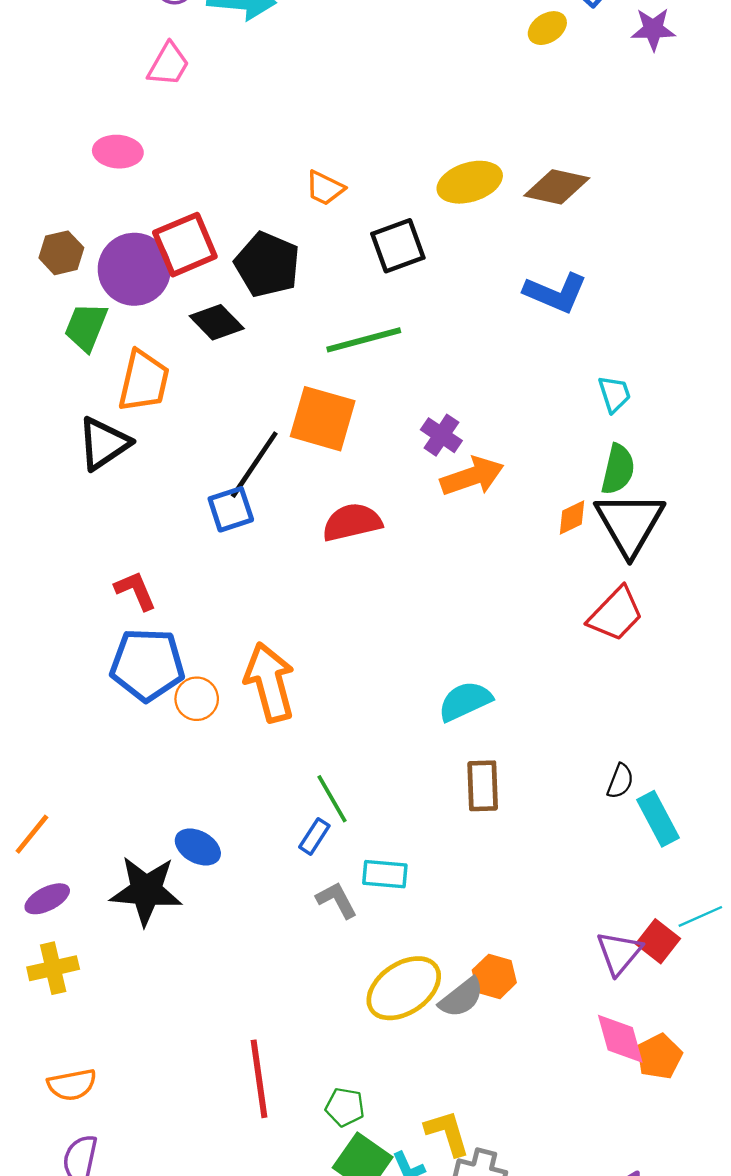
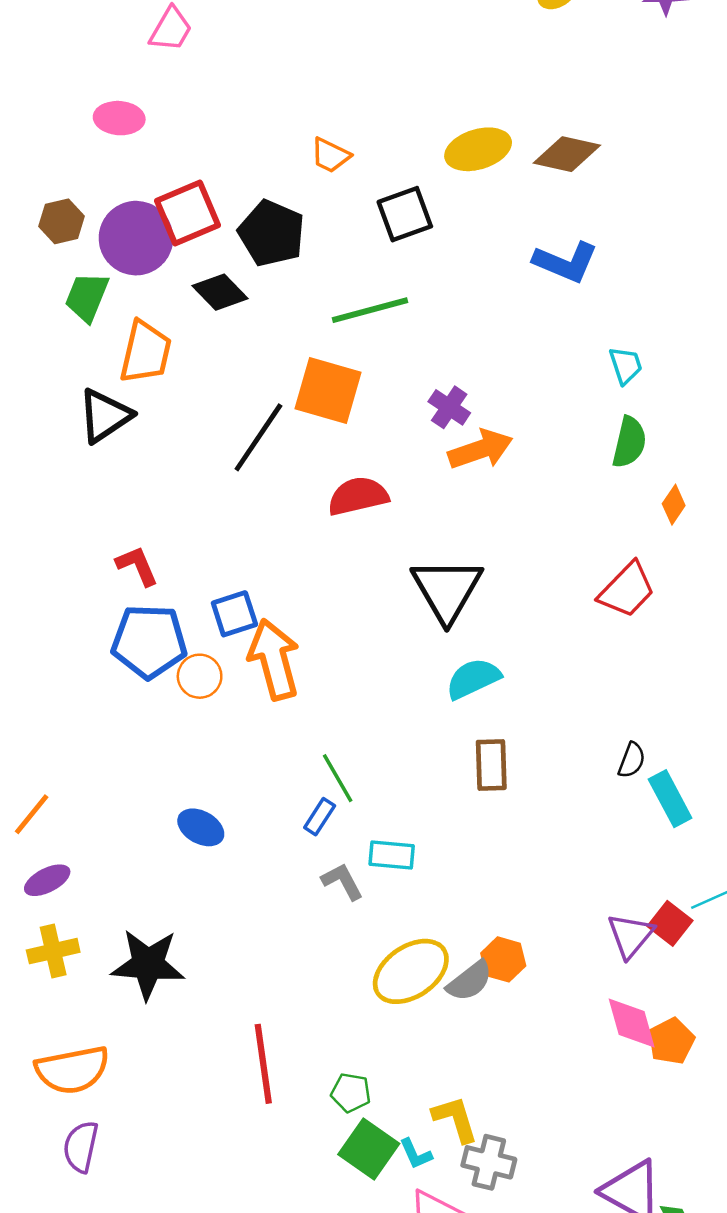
blue square: (231, 509) -> (234, 614), moved
orange diamond: (572, 518) -> (674, 505), moved, turned -30
black triangle: (630, 523) -> (447, 590), moved
black star: (146, 891) -> (148, 964), moved
orange semicircle: (72, 1085) -> (72, 1070), size x1.5

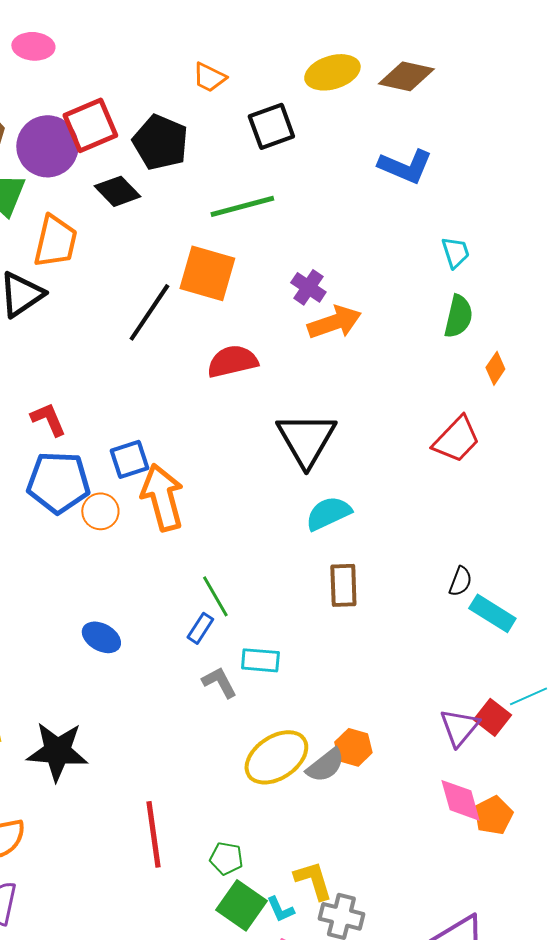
cyan rectangle: (670, 799) -> (492, 613), turned -30

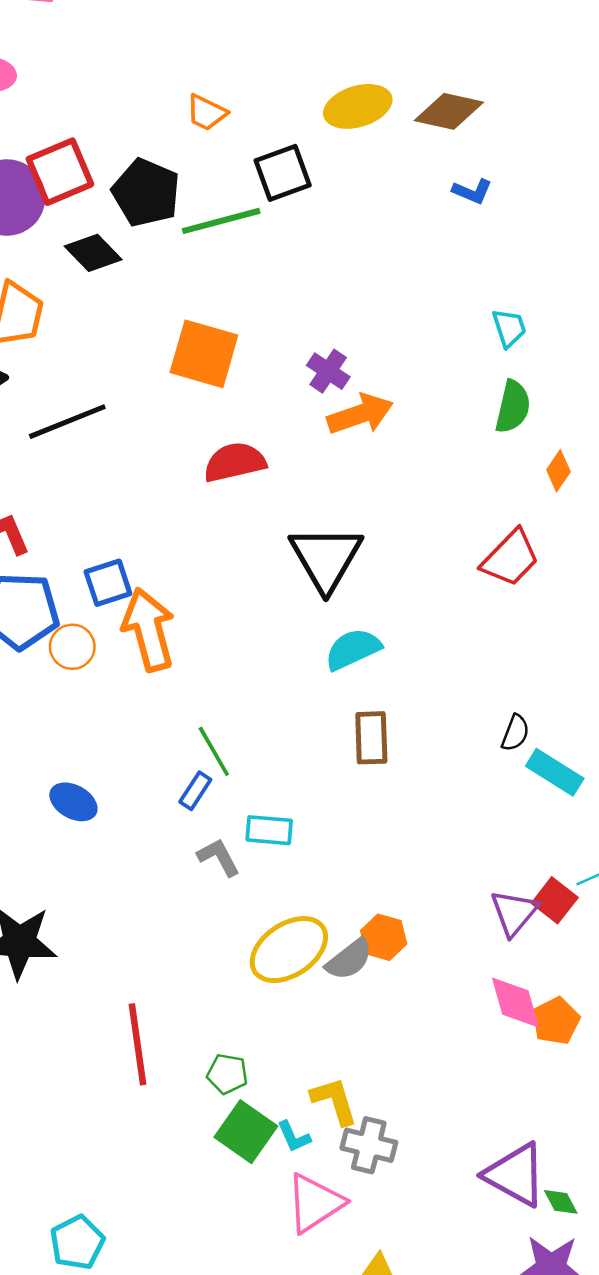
blue L-shape: (405, 166) -> (472, 191), moved, size x0.6
green line: (242, 206) -> (221, 221), moved
black line: (149, 312) -> (67, 422), moved, turned 34

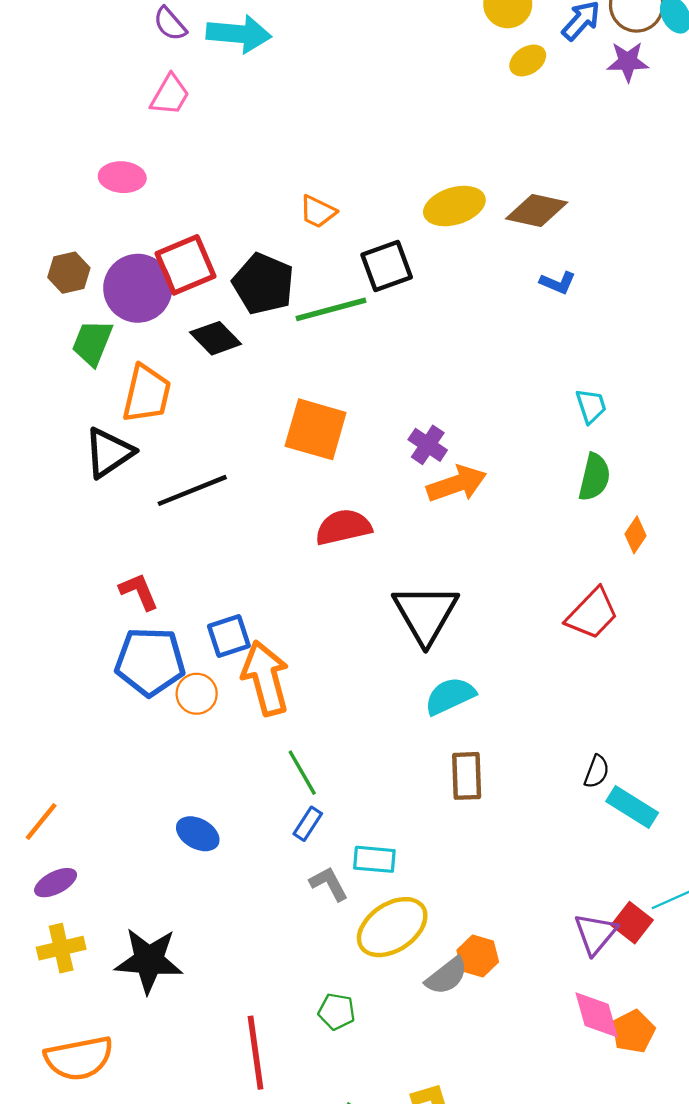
green line: (214, 751) -> (302, 773), moved
yellow ellipse: (289, 950) -> (392, 927), moved
green pentagon: (227, 1074) -> (337, 1011), moved

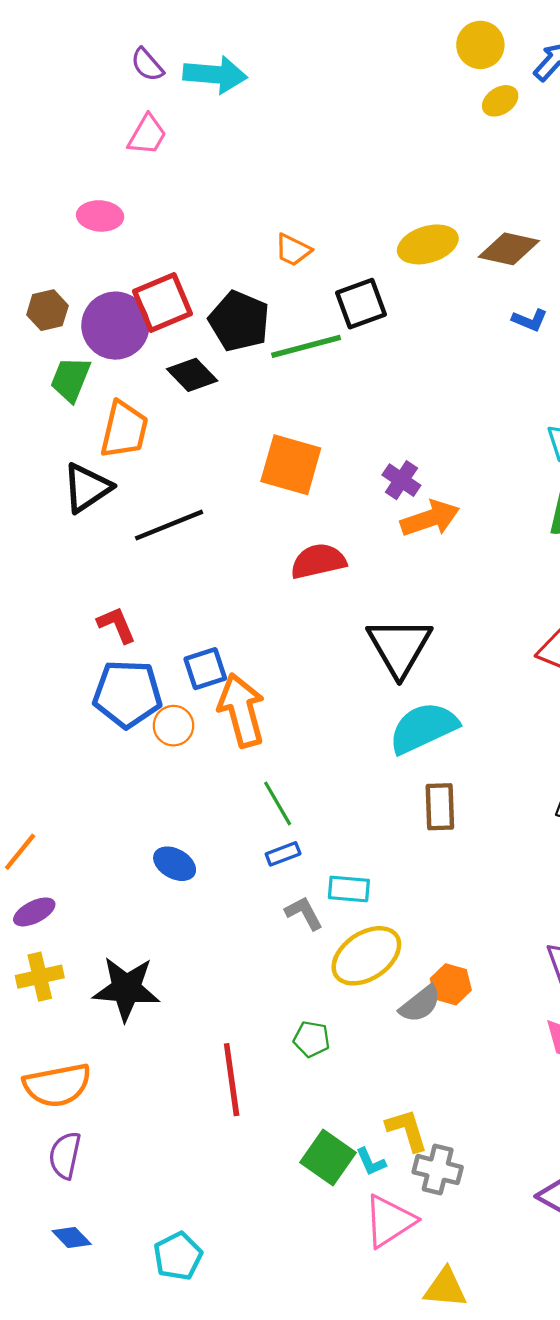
cyan semicircle: (450, 696) -> (423, 728), size x1.4
blue rectangle: (308, 824) -> (283, 854), turned 36

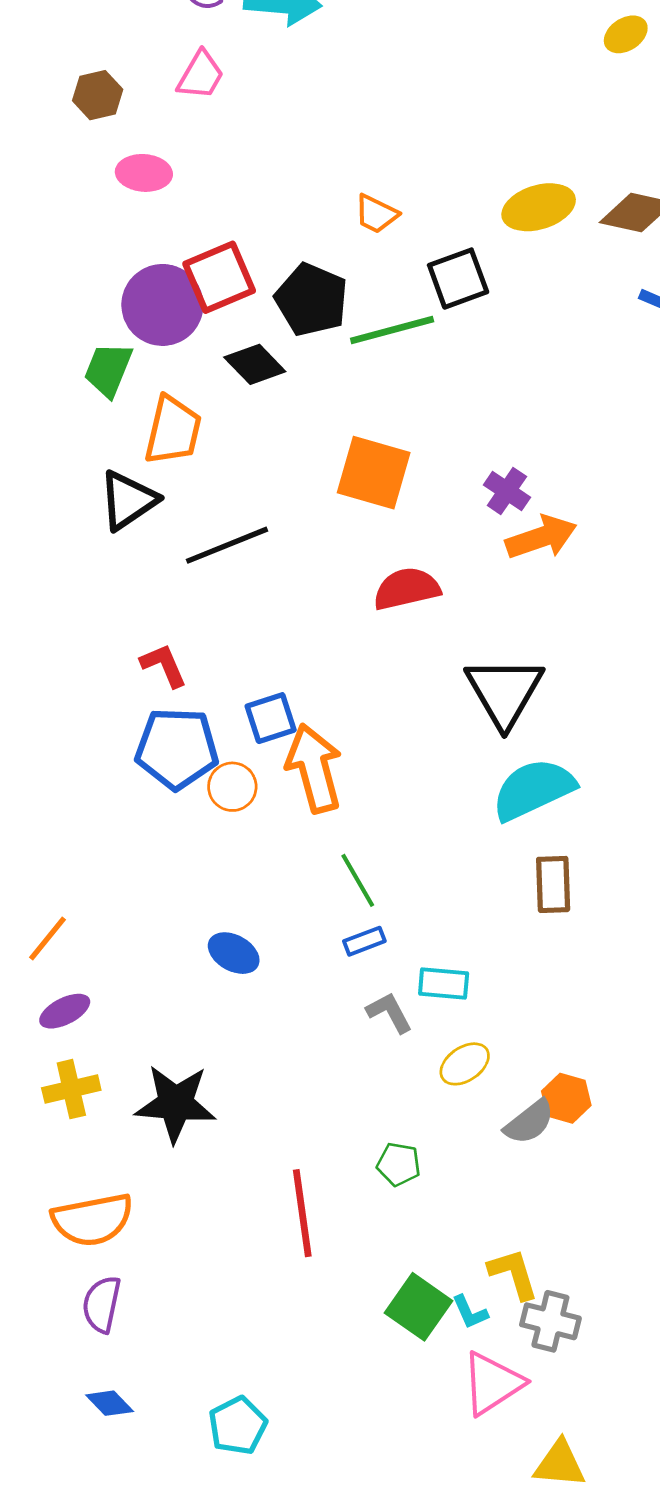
brown hexagon: (47, 310) -> (98, 95), moved
yellow ellipse: (366, 956) -> (465, 1064), size x0.6

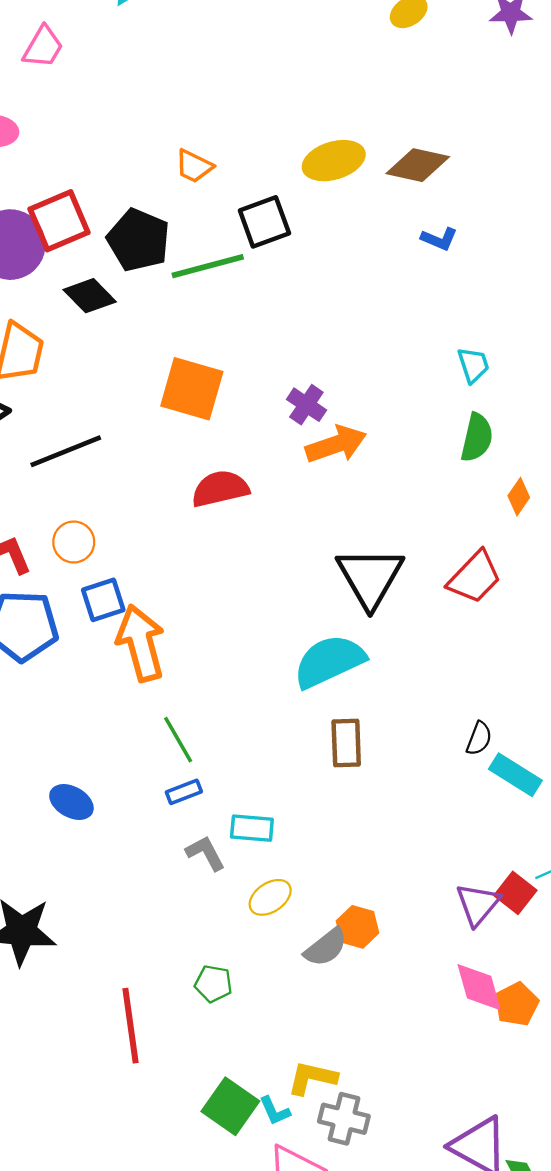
black triangle: (504, 692) -> (370, 577), moved
orange circle: (232, 787) -> (74, 542), moved
yellow L-shape: (514, 1274) -> (312, 1078), turned -60

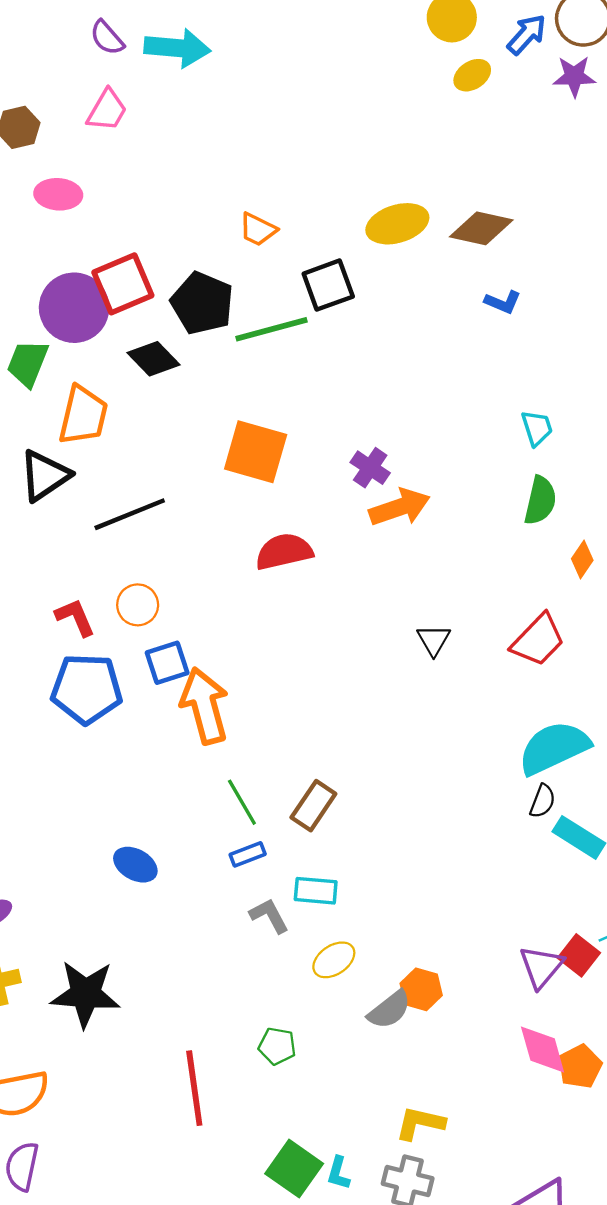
black triangle: (370, 577) -> (434, 640), size x0.5
cyan semicircle: (329, 661) -> (554, 748), moved
brown rectangle: (346, 743) -> (313, 806), moved, turned 36
yellow L-shape: (312, 1078) -> (420, 1123), moved
cyan L-shape: (275, 1111) -> (338, 1173), turned 40

